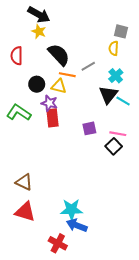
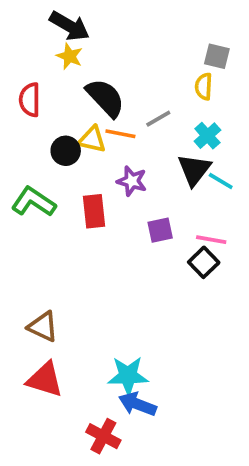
yellow triangle: (59, 86) -> (92, 139), moved
purple star: (49, 103) -> (132, 181), moved

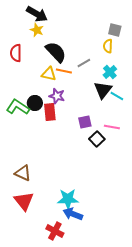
black circle: (66, 151) -> (35, 103), moved
purple star: (132, 181) -> (57, 96), moved
black square: (204, 262) -> (97, 139), moved
red triangle: (45, 380) -> (24, 201), turned 35

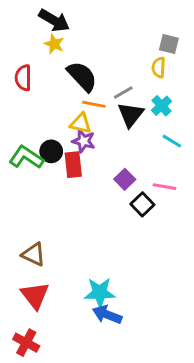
yellow triangle: (49, 74) -> (81, 123), moved
black triangle: (103, 90) -> (131, 115), moved
purple square: (85, 122) -> (125, 179), turned -32
red cross: (55, 231) -> (26, 343), moved

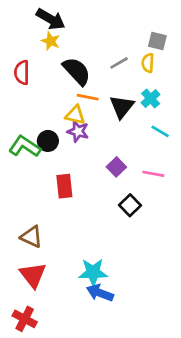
gray line: (123, 92) -> (119, 63), moved
red rectangle: (73, 165) -> (64, 186), moved
black square: (142, 204) -> (130, 205), moved

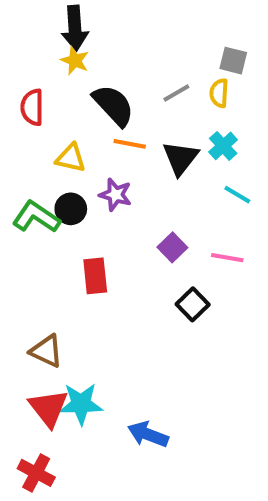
black arrow: (51, 19) -> (75, 28), turned 56
yellow triangle: (75, 115) -> (71, 158), moved
cyan star: (93, 272) -> (81, 404), moved

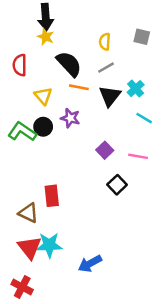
gray line: (176, 93) -> (106, 68), moved
yellow semicircle: (219, 93) -> (105, 42), moved
yellow triangle: (71, 158) -> (43, 96), turned 36
red rectangle: (95, 276) -> (52, 196), moved
blue arrow: (148, 434) -> (90, 264), turned -50

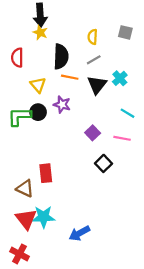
black semicircle: (69, 64) -> (61, 56), turned 45
cyan line: (144, 118) -> (127, 113), moved
green L-shape: (22, 132) -> (19, 116), turned -35

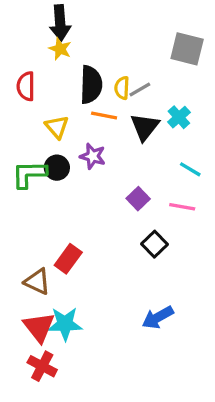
gray square: (125, 32) -> (187, 49), size x1.5
yellow semicircle: (93, 37) -> (122, 88), moved
red rectangle: (46, 173) -> (68, 259), turned 42
blue arrow: (79, 233) -> (158, 317), moved
red cross: (19, 254) -> (42, 366), moved

